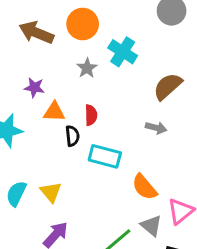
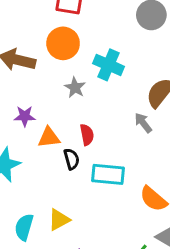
gray arrow: (156, 128) -> (143, 123), moved, turned -132
yellow triangle: (51, 192) -> (59, 220), turned 50

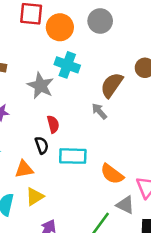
orange circle: (63, 43) -> (60, 27), moved
gray star: (75, 88) -> (41, 86), size x1.5
orange triangle: (49, 138) -> (24, 169), moved

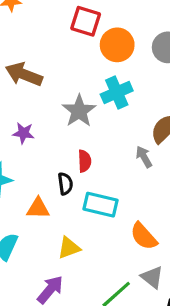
cyan cross: (67, 65) -> (117, 92), turned 35
yellow triangle: (35, 197) -> (69, 248), moved

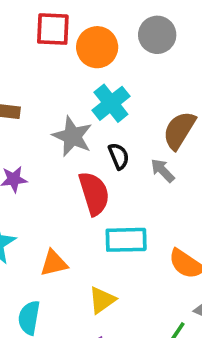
red semicircle: (85, 161) -> (94, 193), size x1.6
black semicircle: (65, 184) -> (119, 156), moved

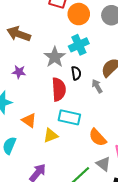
orange triangle: (54, 263) -> (29, 120), turned 35
yellow triangle: (102, 300) -> (51, 135), moved

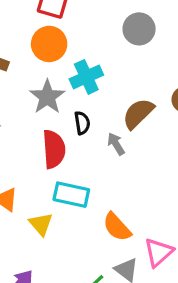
orange circle: (79, 14) -> (49, 44), moved
yellow triangle: (51, 135) -> (41, 224), turned -49

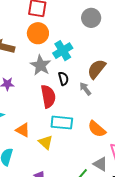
orange semicircle: (117, 227) -> (97, 129), moved

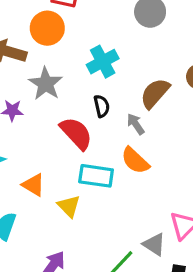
orange circle: (38, 33) -> (47, 28), moved
gray star: (41, 65) -> (46, 84), moved
red semicircle: (48, 96) -> (76, 133), turned -35
orange semicircle: (97, 129) -> (135, 161), moved

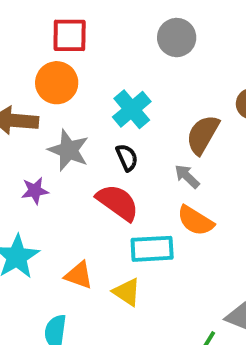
black semicircle: (102, 106) -> (127, 158), moved

